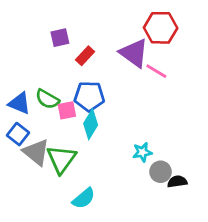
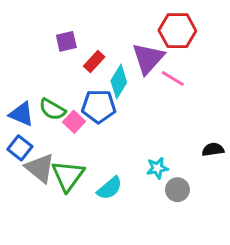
purple triangle: (134, 53) -> (148, 58), turned 36
pink square: (67, 110) -> (74, 122), turned -36
cyan diamond: (91, 124) -> (119, 82), moved
black semicircle: (177, 182) -> (213, 150), moved
cyan semicircle: (84, 198) -> (110, 188), moved

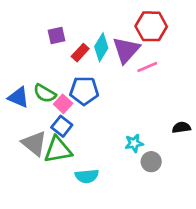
pink line: (173, 78) -> (147, 67), turned -54
cyan diamond: (119, 82) -> (101, 47), moved
blue square: (20, 148) -> (62, 126), moved
green triangle: (68, 176) -> (58, 150), turned 44
cyan semicircle: (110, 188) -> (87, 176), moved, turned 35

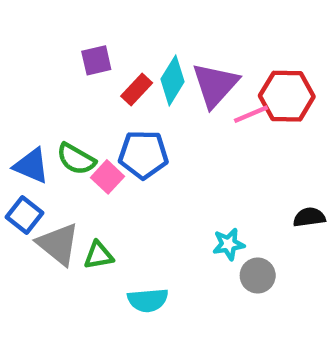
red hexagon: (151, 26) -> (287, 96), moved
blue square: (62, 126) -> (25, 215), moved
green triangle: (58, 150) -> (99, 255), size x0.6

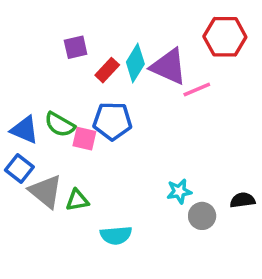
purple triangle: (215, 85) -> (169, 67), turned -48
red hexagon: (287, 96) -> (225, 37), moved
pink square: (107, 177) -> (84, 139), turned -30
black semicircle: (309, 217) -> (242, 200), moved

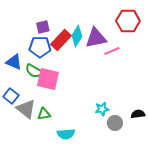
purple triangle: (169, 67) -> (96, 38), turned -35
red rectangle: (107, 70) -> (61, 40), size x1.5
blue pentagon: (112, 121) -> (40, 47), moved
blue triangle: (25, 130) -> (14, 62), moved
pink square: (84, 139) -> (48, 79), size x1.6

